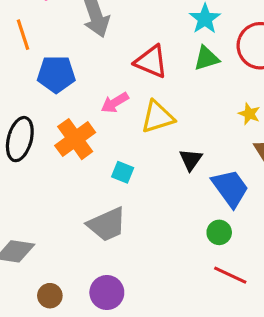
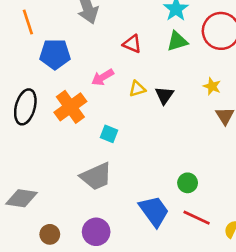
red triangle: (151, 62) -> (132, 44), size x0.7
yellow triangle: (157, 117) -> (137, 89), size x0.6
black triangle: (191, 160) -> (164, 95), moved
blue trapezoid: (230, 188) -> (154, 211), moved

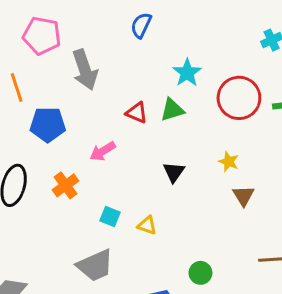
green triangle: (177, 41) -> (172, 110), moved
yellow triangle: (137, 89) -> (147, 225), moved, turned 36
orange cross: (70, 107) -> (66, 185), size x0.7

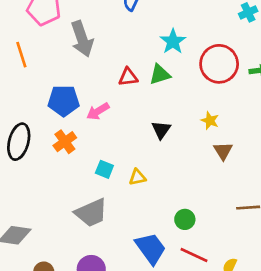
red triangle: (137, 113) -> (128, 77), turned -30
blue pentagon: (48, 125) -> (64, 101), moved
yellow triangle: (147, 225) -> (137, 177), turned -30

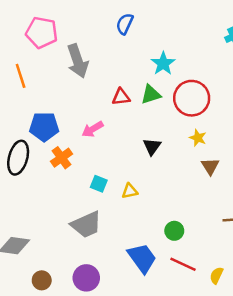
red circle: (219, 64) -> (192, 98), moved
blue pentagon: (64, 101) -> (44, 127), moved

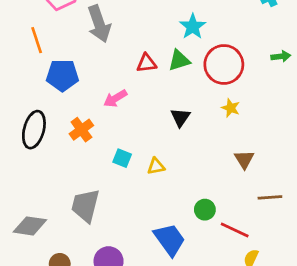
blue pentagon: (44, 127) -> (62, 75), moved
brown triangle: (210, 166) -> (244, 159), moved
gray trapezoid: (86, 225) -> (85, 206), moved, turned 128
red line: (183, 264) -> (235, 230), moved

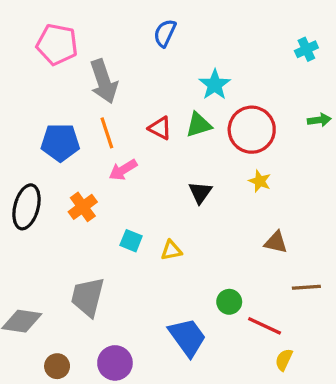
orange line: (37, 40) -> (107, 133), moved
red triangle: (147, 63) -> (160, 128), turned 35
brown triangle: (244, 159) -> (276, 242), turned -45

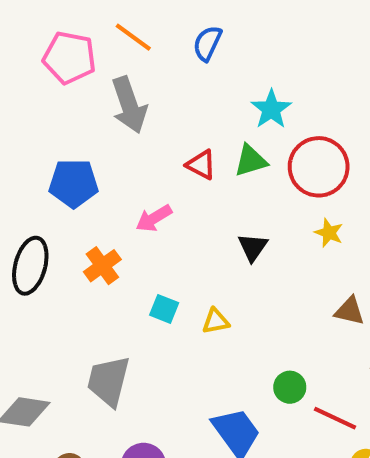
orange line: (107, 133) -> (133, 37), moved, turned -36

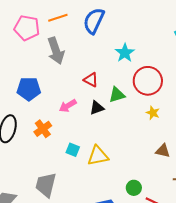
orange line: (133, 37) -> (58, 18), turned -54
blue semicircle: (207, 43) -> (94, 21), size x1.5
green triangle: (251, 161) -> (117, 95), moved
black triangle: (253, 247) -> (97, 108), moved, turned 35
yellow triangle: (216, 321) -> (98, 156), size x1.6

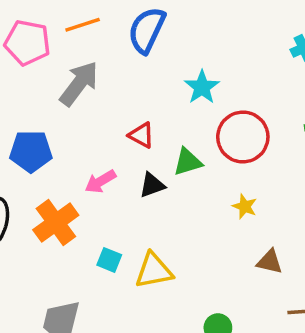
gray arrow: (56, 51) -> (79, 84), turned -124
yellow star: (153, 113) -> (245, 206), moved
orange cross: (43, 129) -> (56, 223), size x1.4

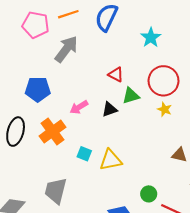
cyan star: (202, 87) -> (151, 37), moved
red triangle: (141, 135) -> (116, 74), moved
yellow star: (245, 206) -> (165, 109), moved

